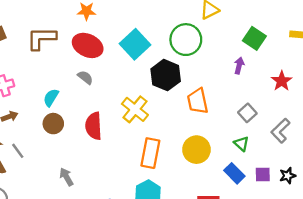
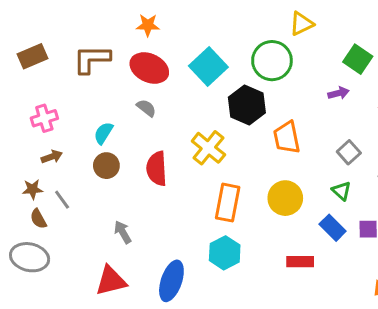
purple arrow: (239, 66) -> (339, 93), turned 63

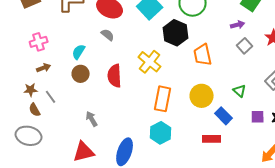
gray square: (349, 152) -> (245, 46), moved
blue rectangle: (333, 228) -> (224, 116), moved

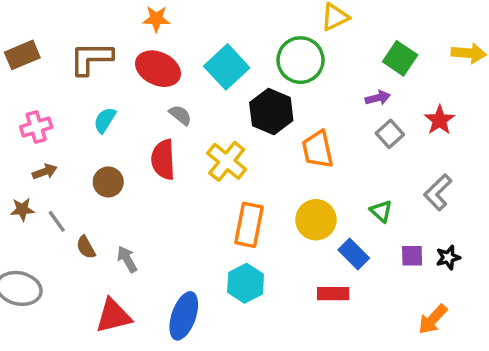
gray semicircle: (108, 35) -> (180, 115), moved
cyan semicircle: (79, 52) -> (105, 120), moved
red semicircle: (115, 76) -> (163, 160), moved
brown semicircle: (35, 110) -> (86, 247), moved

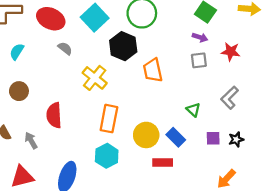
purple arrow: (378, 98) -> (200, 37), moved, turned 32
red star: (440, 120) -> (231, 52), turned -30
gray square: (390, 134) -> (199, 60), turned 35
red semicircle: (163, 160) -> (54, 115), moved
yellow circle: (316, 220) -> (146, 135), moved

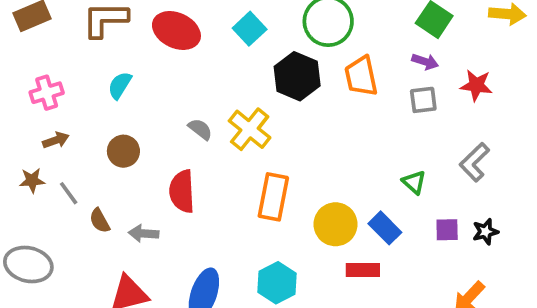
cyan square: (95, 18) -> (250, 29), size x0.7
gray semicircle: (65, 48) -> (200, 129), moved
orange trapezoid: (153, 70) -> (361, 76), moved
gray arrow: (31, 140) -> (144, 233), turned -56
cyan hexagon: (107, 156) -> (277, 283), moved

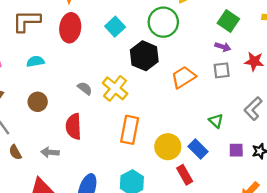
red ellipse: (176, 30) -> (70, 28), turned 72
orange trapezoid: (361, 76) -> (184, 77), moved, turned 70
cyan semicircle: (120, 85) -> (35, 61), turned 48
brown semicircle: (100, 221) -> (15, 152), moved
red rectangle: (363, 270) -> (185, 175), turned 60

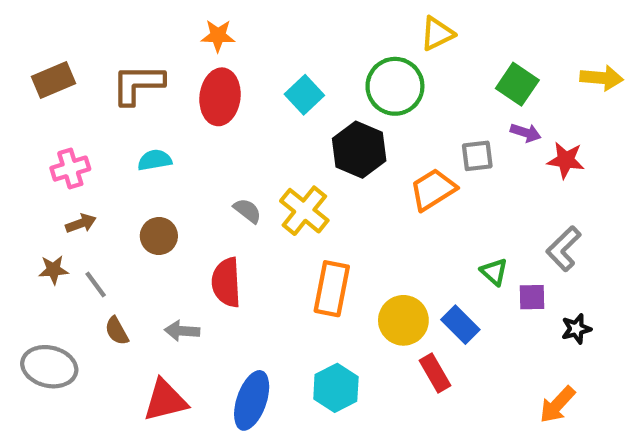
purple arrow: (223, 47) -> (526, 133), moved
gray square: (222, 70) -> (477, 156), moved
purple square: (236, 150) -> (532, 297), moved

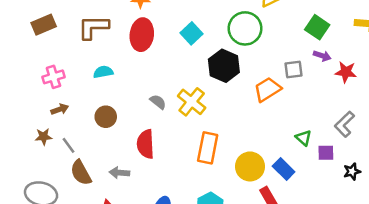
brown semicircle: (117, 331) -> (81, 173), size x1.5

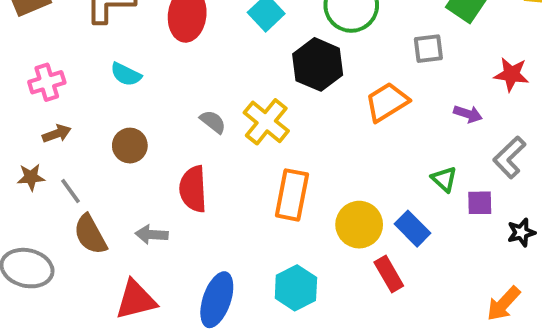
purple arrow: (322, 56) -> (468, 114), moved
gray square: (294, 69) -> (428, 49), moved
cyan semicircle: (103, 72) -> (126, 74), turned -144

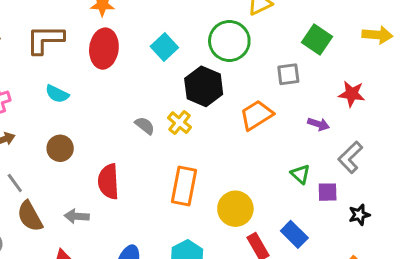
gray semicircle: (213, 122) -> (145, 126), moved
yellow cross: (266, 122) -> (179, 123), moved, size x0.7
blue rectangle: (413, 229) -> (294, 234), moved

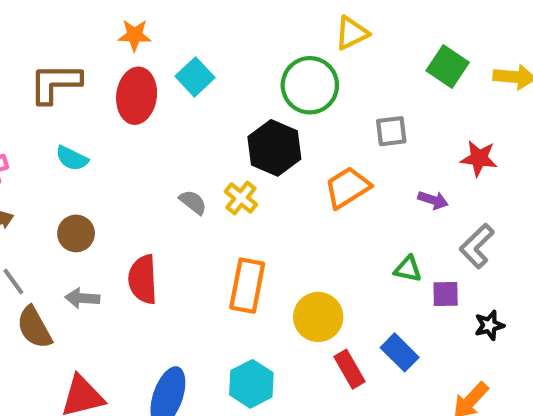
green square: (317, 39) -> (448, 66), moved
cyan square: (164, 47) -> (195, 77), moved
green triangle: (300, 174) -> (408, 269), turned -30
gray arrow: (77, 216) -> (82, 298), moved

